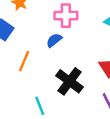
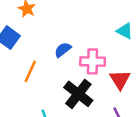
pink cross: (66, 16) -> (93, 61), moved

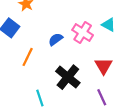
pink cross: (93, 61) -> (83, 33), moved, turned 30

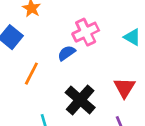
pink cross: (83, 33) -> (86, 32), moved, turned 30

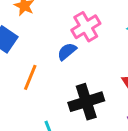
black cross: (80, 100) -> (86, 102), turned 36

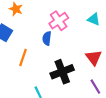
blue semicircle: (67, 51) -> (47, 38), turned -40

